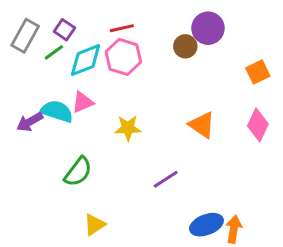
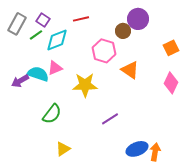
pink hexagon: (123, 57) -> (104, 51), moved
orange triangle: (202, 125) -> (130, 70), moved
yellow star: (128, 128) -> (85, 85), size x1.4

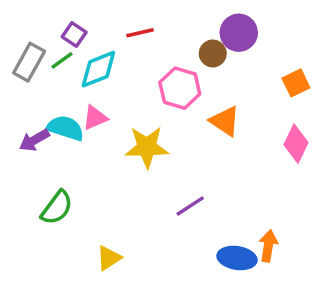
gray rectangle: (17, 24) -> (29, 62), moved
green semicircle: (52, 114) -> (57, 208), moved
blue ellipse: (137, 149) -> (237, 258), turned 30
orange arrow: (155, 152) -> (268, 246), moved

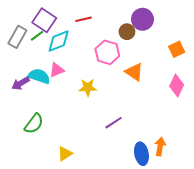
purple square: (74, 34) -> (44, 20), size x1.6
yellow star: (147, 147) -> (88, 88), size x0.7
blue ellipse: (237, 258) -> (141, 154), turned 70

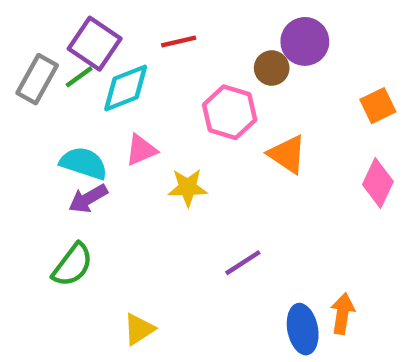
pink triangle: (57, 70) -> (141, 150), moved
purple arrow: (20, 83) -> (88, 199), moved

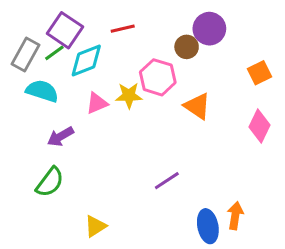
cyan semicircle: (84, 163) -> (42, 91), moved
yellow star: (188, 187) -> (129, 96), moved

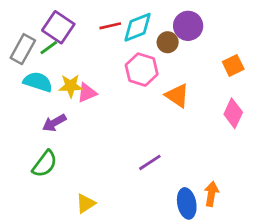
cyan diamond: (86, 61) -> (138, 27), moved
yellow star: (129, 96) -> (71, 86), moved

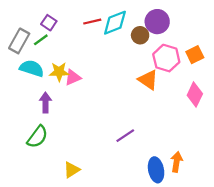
purple square: (58, 27) -> (49, 23), size x0.6
pink hexagon: (142, 70) -> (166, 58), moved
purple arrow: (54, 123) -> (45, 103), turned 120

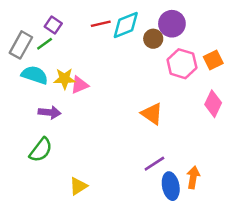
orange triangle: (148, 80) -> (152, 114), moved
purple arrow: (45, 103) -> (50, 112), turned 96
purple line: (125, 136) -> (154, 164), moved

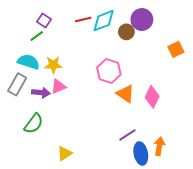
gray rectangle: (21, 45) -> (17, 84), moved
pink hexagon: (182, 64) -> (109, 71), moved
pink triangle: (80, 85) -> (58, 86), moved
pink diamond: (213, 104) -> (152, 97), moved

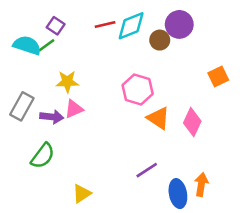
orange square: (176, 49) -> (218, 76), moved
cyan semicircle: (28, 62) -> (27, 45), moved
purple line: (127, 135) -> (147, 170), moved

